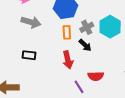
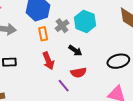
black arrow: (85, 45) -> (75, 51), moved

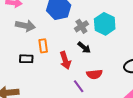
orange rectangle: (43, 34) -> (43, 46), moved
black arrow: (75, 51) -> (84, 48), moved

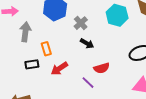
cyan hexagon: (105, 24) -> (117, 15), moved
gray arrow: (25, 26) -> (25, 32), turned -84
red arrow: (65, 60) -> (59, 69), moved, turned 84

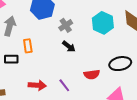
red semicircle: (102, 68) -> (92, 74), moved
red arrow: (59, 69) -> (37, 85), moved, turned -150

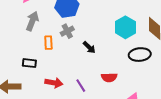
gray cross: (66, 25) -> (67, 31), moved
black rectangle: (11, 59) -> (29, 63), moved
black ellipse: (120, 64) -> (140, 55), moved

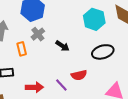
black ellipse: (140, 55) -> (103, 52), moved
red semicircle: (109, 77) -> (79, 75), moved

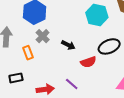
red semicircle: (79, 75) -> (88, 62), moved

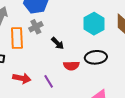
orange rectangle: (28, 53) -> (17, 38), size x1.5

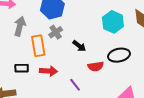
red arrow: (22, 78) -> (48, 71), moved

